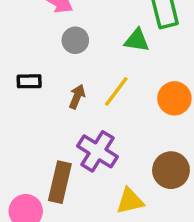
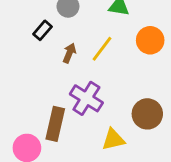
black rectangle: (29, 81) -> (42, 30), moved, turned -48
orange circle: (174, 98) -> (150, 40), moved

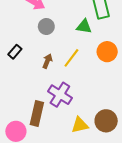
black rectangle: (42, 30) -> (15, 52), moved
brown circle: (147, 114) -> (106, 121), moved

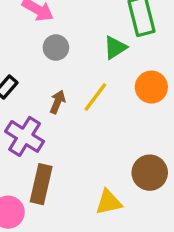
green triangle: (84, 26) -> (115, 48), turned -42
purple cross: (60, 95) -> (25, 136), moved
brown circle: (106, 121) -> (150, 173), moved

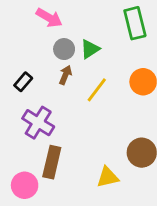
green triangle: (115, 48) -> (90, 49), moved
brown arrow: (58, 102) -> (65, 75), moved

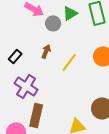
gray circle: (64, 49) -> (53, 23), moved
green triangle: (90, 49) -> (70, 13), moved

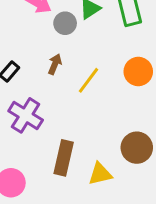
brown rectangle: (36, 115) -> (64, 158), moved

